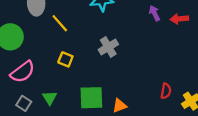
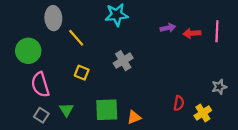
purple arrow: (155, 13) -> (168, 28), turned 104
pink semicircle: (23, 72) -> (40, 85), turned 110

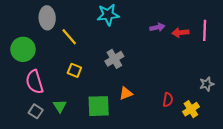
orange triangle: (134, 117) -> (126, 93), moved

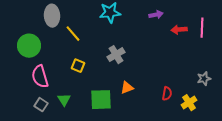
purple arrow: (157, 27) -> (156, 15), moved

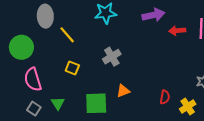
purple arrow: (156, 15) -> (153, 15), size x1.5

